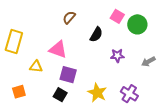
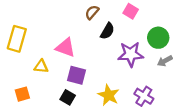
brown semicircle: (69, 17) -> (92, 12), moved
green circle: (137, 24) -> (158, 38), moved
purple star: (117, 56) -> (131, 54), size x1.6

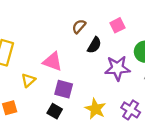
pink square: (131, 11) -> (117, 25), turned 32
yellow triangle: (41, 66) -> (28, 80), turned -48

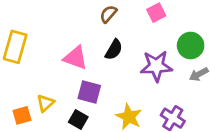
black semicircle: (94, 45) -> (114, 50), moved
yellow triangle: (28, 80) -> (45, 103), moved

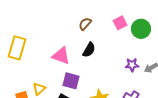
green circle: (191, 46) -> (141, 29), moved
purple star: (156, 66) -> (132, 65), moved, size x0.6

